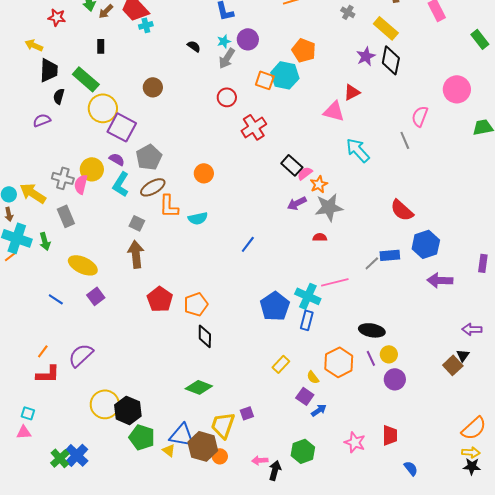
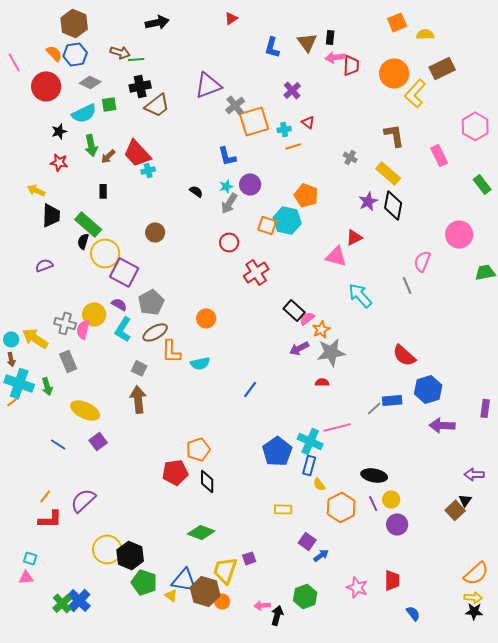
black semicircle: (59, 96) -> (83, 241), moved
red pentagon: (160, 299) -> (175, 472), moved, turned 30
yellow rectangle: (281, 364) -> (283, 509), turned 48
yellow semicircle: (313, 377) -> (319, 484), moved

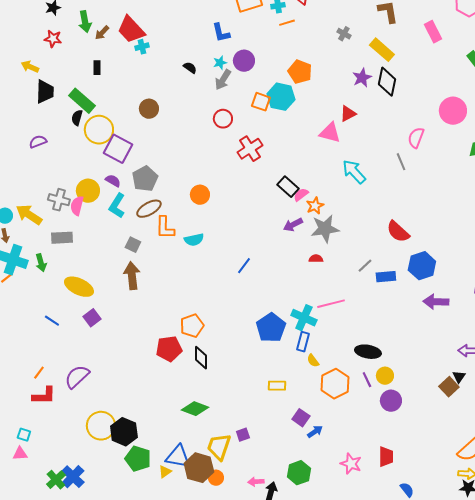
gray rectangle: (68, 361) -> (62, 238), turned -70
gray line: (374, 408) -> (365, 266), moved
yellow triangle: (171, 595) -> (165, 472), turned 48

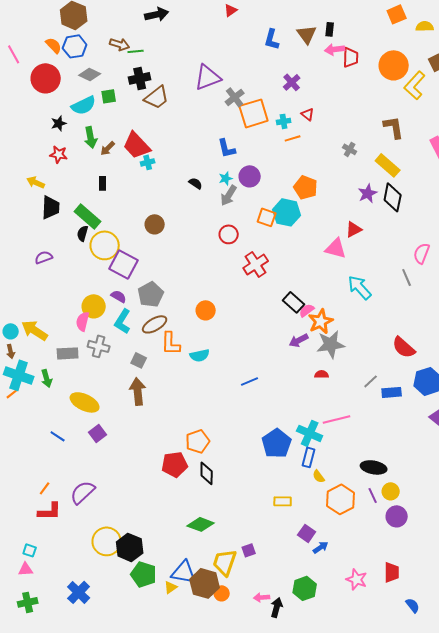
gray cross: (59, 200) -> (99, 346), moved
orange star: (315, 206) -> (321, 321), size x1.4
blue line: (244, 266) -> (250, 381), turned 30
green cross: (56, 480) -> (28, 602), moved, turned 30

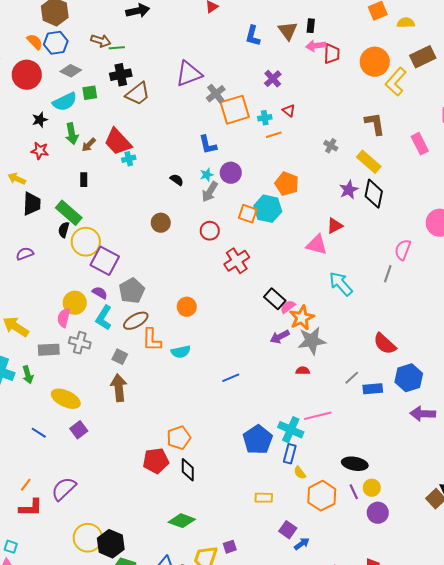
brown circle: (155, 224) -> (161, 223), moved
gray line: (407, 277) -> (388, 274), turned 42

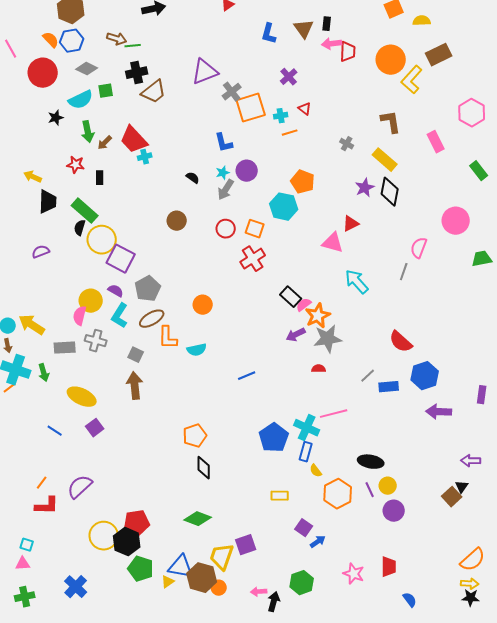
red star: (40, 151) -> (76, 165), moved
orange square: (248, 214) -> (255, 229), moved
red pentagon: (156, 461) -> (137, 523), moved
purple square: (230, 547) -> (246, 545), size x1.5

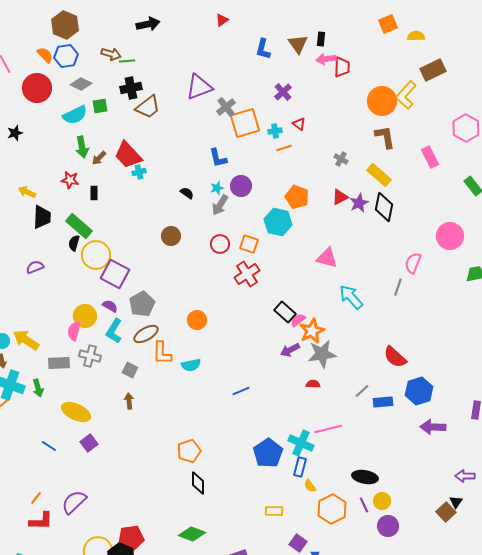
orange circle: (391, 60) -> (382, 101), moved
black star: (56, 118) -> (15, 133), moved
red triangle: (351, 224) -> (340, 197), moved
brown arrow: (135, 386) -> (129, 401), size x0.6

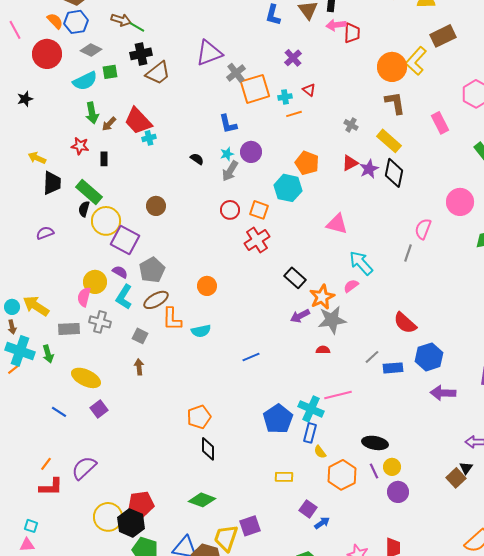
green line: (127, 61) -> (137, 27), turned 35
brown circle: (171, 236) -> (156, 206), moved
pink semicircle: (298, 320) -> (351, 286), moved

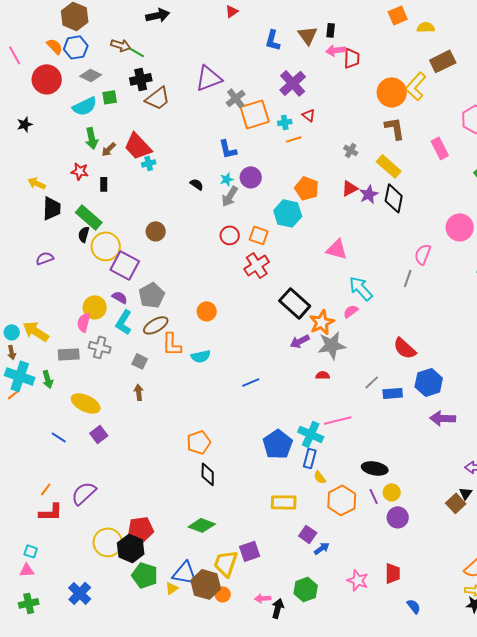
purple cross: (293, 58) -> (293, 83), size x1.5
black rectangle: (295, 278) -> (295, 303), size x1.4
yellow rectangle: (284, 477) -> (284, 502), size x1.4

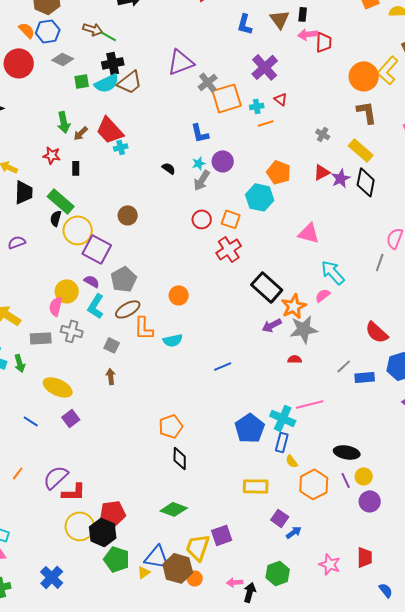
cyan semicircle: (85, 106) -> (107, 83), moved
red L-shape: (51, 512) -> (74, 492), moved

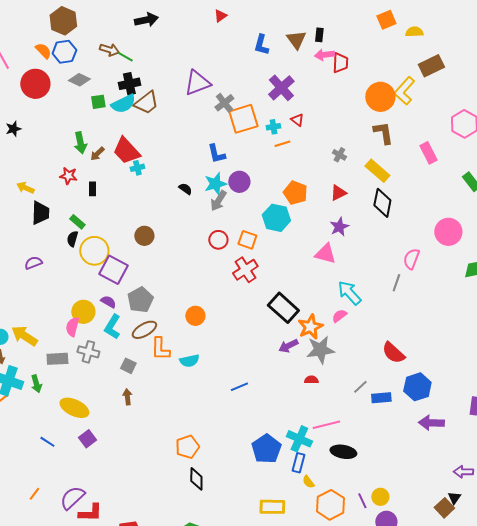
cyan star: (199, 163) -> (215, 184), size x1.6
purple star: (341, 178) -> (339, 227), moved
green rectangle: (61, 201) -> (77, 222), size x0.6
black ellipse: (347, 452) -> (343, 452), moved

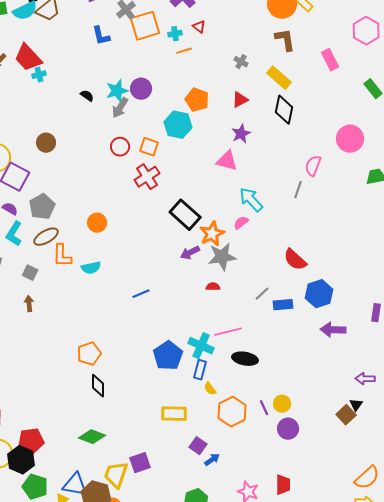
blue L-shape: (216, 154) -> (101, 36), moved

